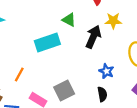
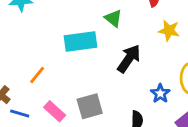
black arrow: (93, 37) -> (129, 59), moved
blue star: (106, 71) -> (160, 94), moved

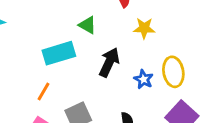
orange line: (37, 75) -> (43, 91), moved
blue star: (160, 94) -> (143, 79), moved

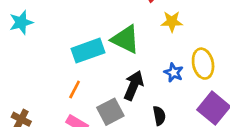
green triangle: (87, 25) -> (125, 39), moved, size x1.6
black arrow: (109, 62) -> (134, 85), moved

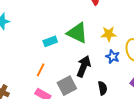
yellow star: (172, 22) -> (109, 34), moved
cyan rectangle: (88, 51) -> (50, 41), size x0.6

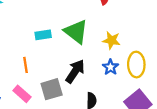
orange line: (41, 70) -> (26, 65), turned -48

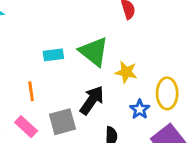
yellow star: (111, 40) -> (126, 72), moved
blue star: (110, 67) -> (140, 109), moved

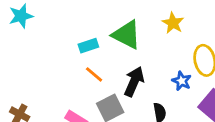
yellow star: (126, 72) -> (173, 23), moved, turned 30
orange line: (31, 91) -> (94, 74), moved, turned -30

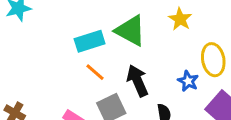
cyan rectangle: (88, 46) -> (90, 41), size x1.4
black arrow: (134, 82) -> (137, 81), turned -48

